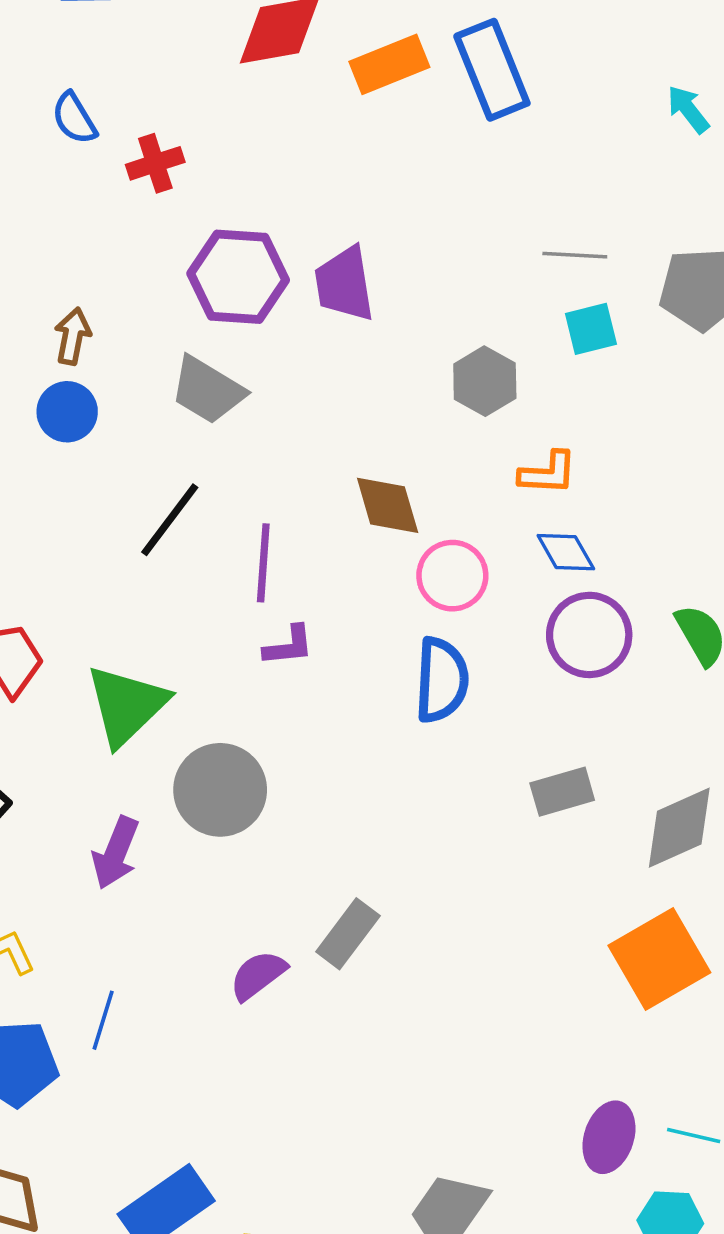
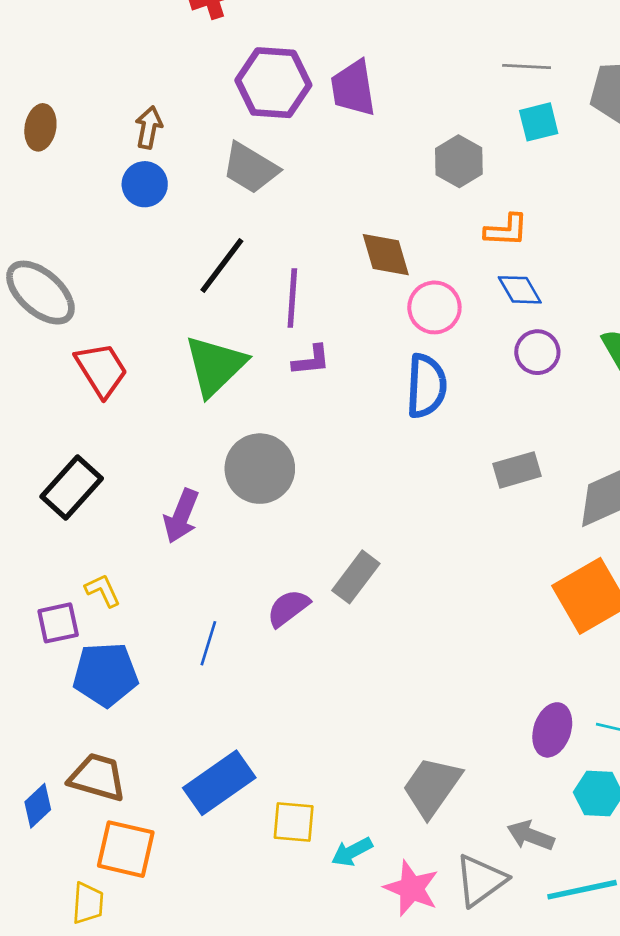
purple circle: (589, 635) -> (537, 352), size x0.7
green triangle: (127, 705) -> (215, 366), moved
blue line: (103, 1020) -> (208, 643), moved

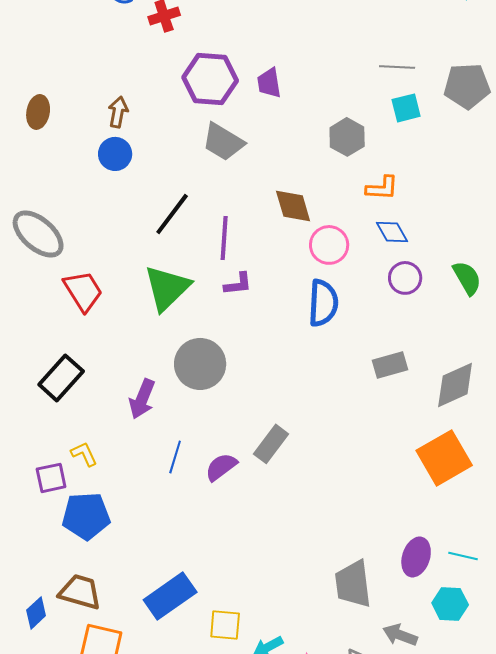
purple trapezoid: (353, 88) -> (269, 83), size x0.7
gray trapezoid: (250, 168) -> (223, 142), moved
blue line: (208, 643) -> (175, 457), moved
gray trapezoid: (432, 787) -> (353, 584), moved, turned -42

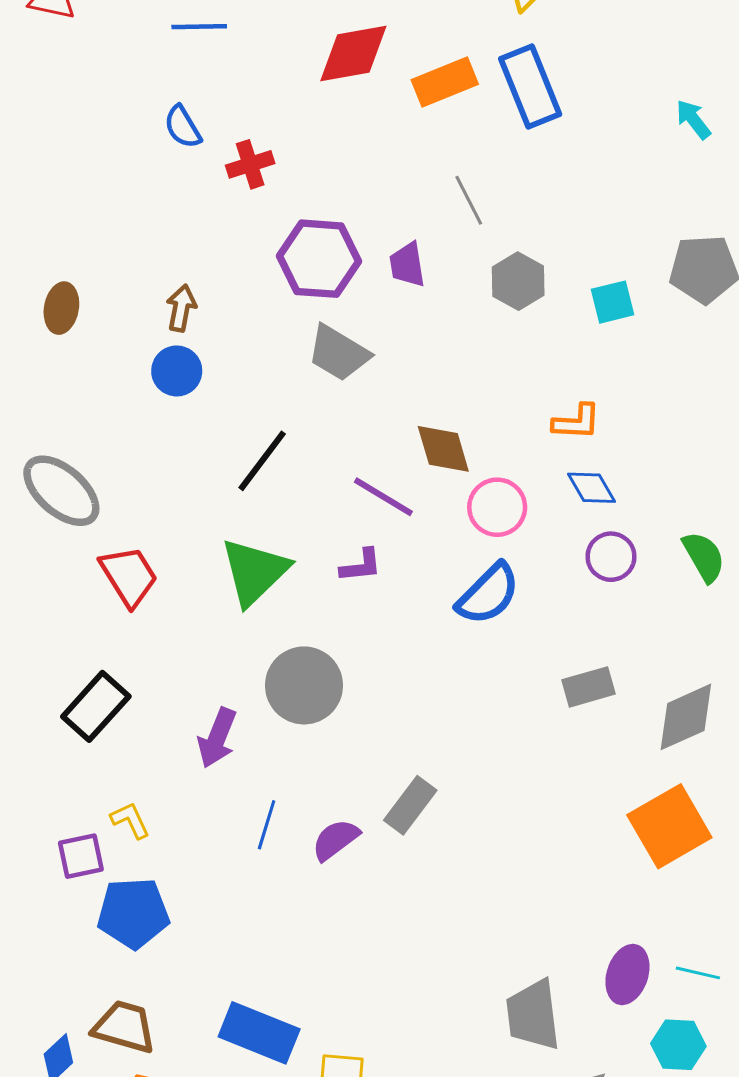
gray line: (397, 67) -> (469, 200), moved, turned 60
gray hexagon: (347, 137) -> (518, 281), moved
purple line: (224, 238) -> (383, 497), moved, turned -63
blue semicircle: (323, 303) -> (488, 594), turned 42
blue rectangle: (170, 596) -> (259, 1033), turned 57

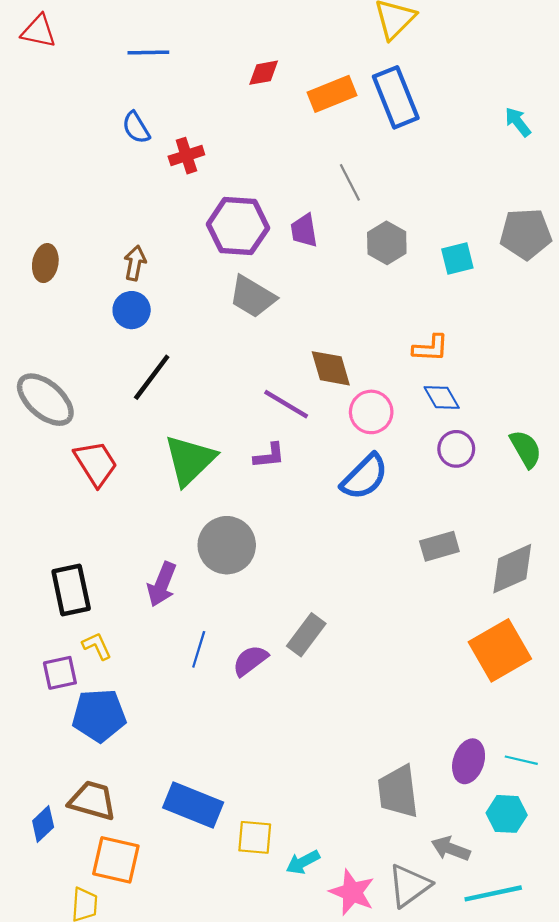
red diamond: (353, 54) -> (264, 73), size x0.6
black line: (262, 461) -> (152, 377), moved
black rectangle: (96, 706) -> (71, 590), moved, turned -54

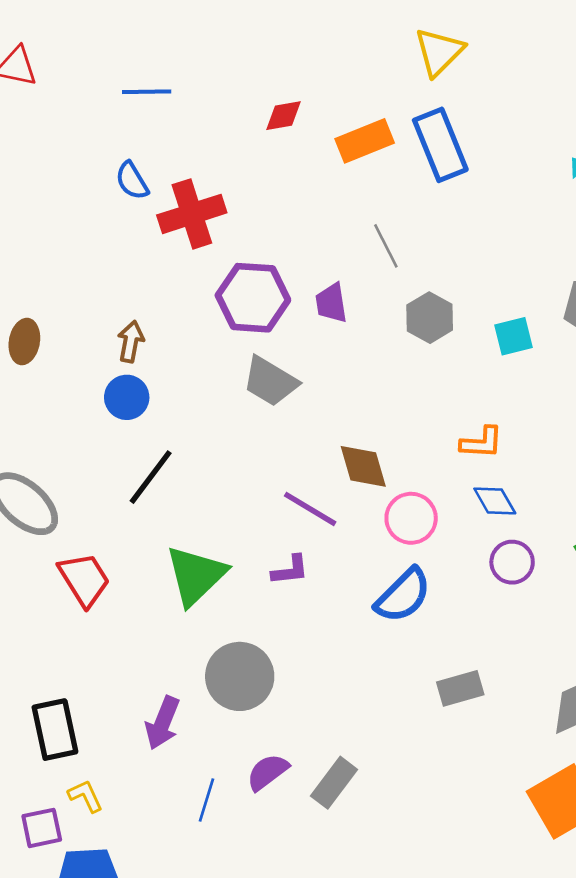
red cross: (186, 156) -> (192, 214), size x1.6
gray rectangle: (439, 546) -> (460, 688), moved
purple semicircle: (250, 661) -> (268, 772), moved

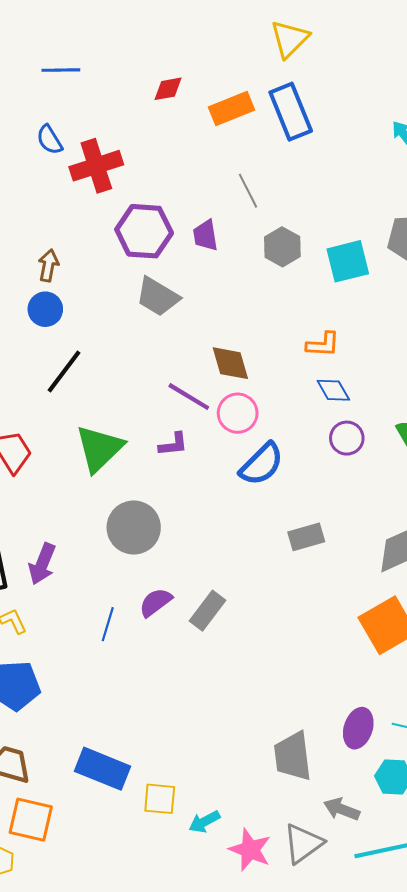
cyan square: (513, 336) -> (348, 261), size x1.4
pink circle: (411, 518) -> (238, 413), moved
purple arrow: (163, 723) -> (42, 564), moved

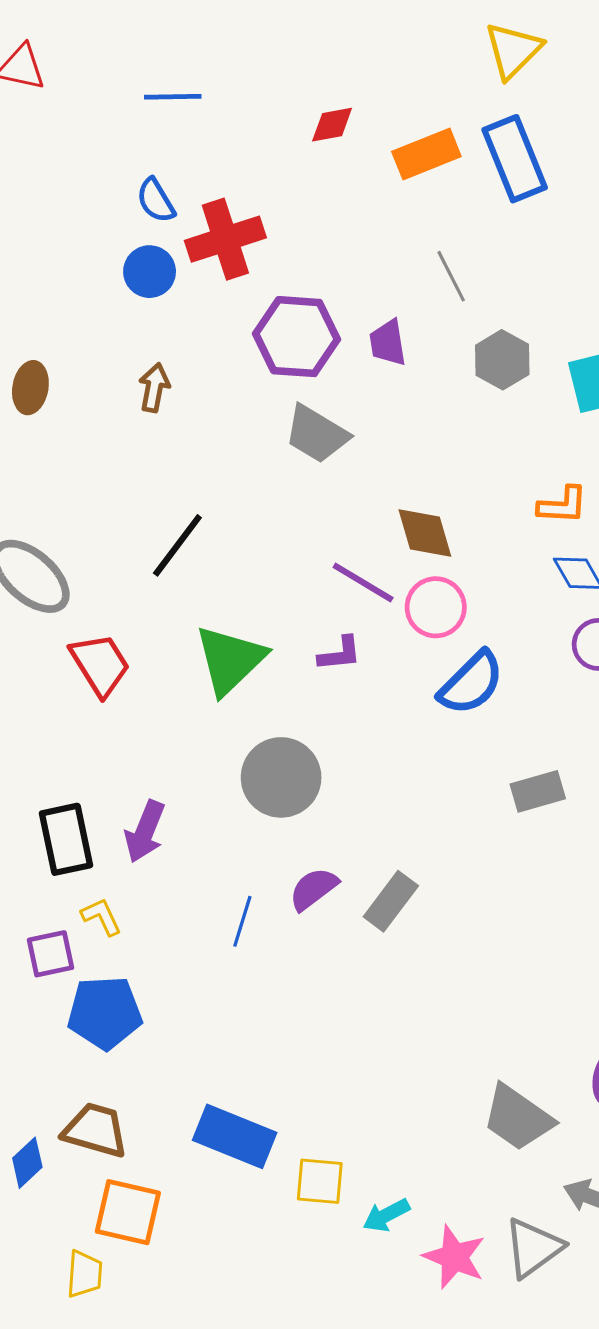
blue circle: (45, 309) -> (150, 272), moved
gray trapezoid: (293, 756) -> (518, 1118), turned -48

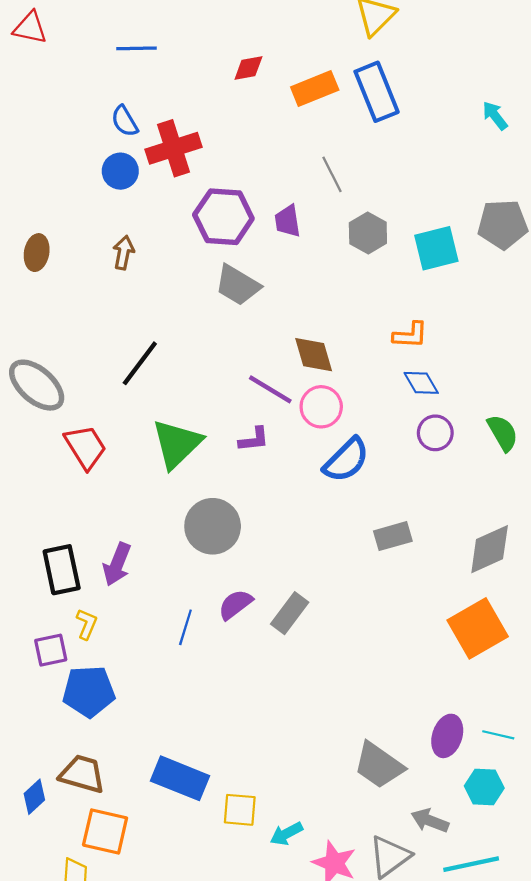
yellow L-shape: (102, 917) -> (87, 624), turned 48

